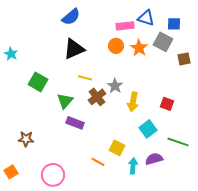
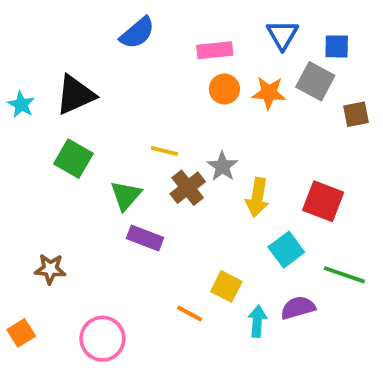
blue triangle: (146, 18) -> (282, 35), turned 42
pink rectangle: (125, 26) -> (215, 50), moved
orange star: (139, 48) -> (269, 93), turned -30
black triangle: (74, 49) -> (75, 95), moved
red square: (167, 104) -> (323, 201), size x1.5

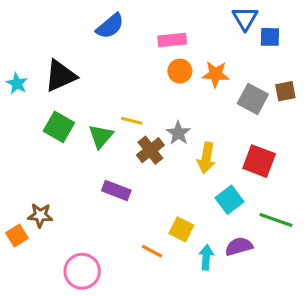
blue triangle: (282, 35) -> (245, 18), moved
gray square: (315, 81) -> (253, 99), moved
green triangle: (126, 195) -> (101, 136), moved
orange square: (21, 333) -> (17, 236), moved

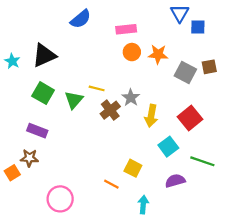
red square: (259, 161) -> (190, 118), turned 30
purple rectangle: (116, 191) -> (37, 131), moved
cyan arrow: (206, 257) -> (143, 205), moved

